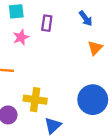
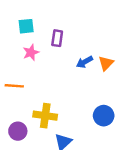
blue arrow: (86, 18) -> (85, 62), moved, turned 98
blue circle: (93, 100) -> (104, 116), size x0.7

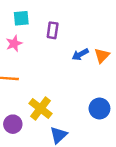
pink star: (31, 52) -> (14, 44), moved
yellow cross: (45, 116) -> (41, 109), turned 30

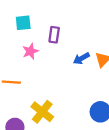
pink star: (14, 44) -> (30, 51), moved

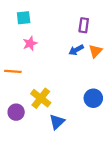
purple rectangle: (54, 35) -> (84, 25), moved

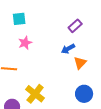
purple rectangle: (84, 25) -> (75, 26), turned 40
orange triangle: (95, 51) -> (80, 63), moved

